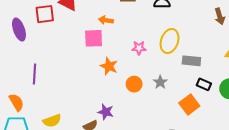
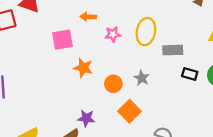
orange arrow: (106, 20) -> (88, 17), moved
pink star: (139, 48) -> (113, 34), moved
orange square: (189, 105) -> (129, 111), moved

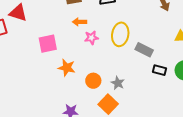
orange arrow: (88, 17) -> (80, 22), moved
gray rectangle: (173, 50) -> (144, 50), turned 30
gray star: (142, 78) -> (118, 83), moved

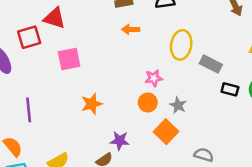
pink star: (91, 38) -> (154, 78), moved
pink square: (48, 44) -> (69, 59), moved
orange star: (67, 68) -> (92, 104), moved, turned -30

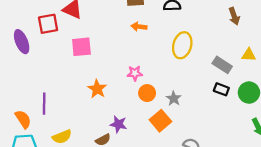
gray rectangle: (211, 64) -> (222, 65), moved
pink star: (154, 78) -> (135, 73), moved
orange star: (92, 104) -> (97, 89), turned -30
purple line: (29, 110) -> (44, 104), moved

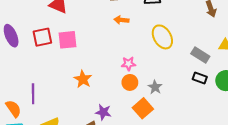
red square: (48, 24) -> (42, 37), moved
yellow ellipse: (182, 45) -> (162, 37), turned -45
pink star: (135, 73) -> (128, 64), moved

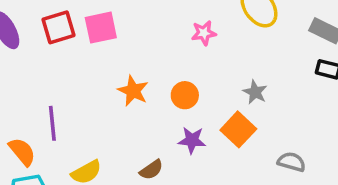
pink star: (128, 64) -> (204, 33), moved
orange circle: (130, 82) -> (185, 95), moved
purple star: (103, 112) -> (192, 140), moved

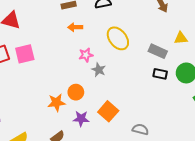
orange star: (133, 91) -> (56, 103), moved, turned -30
gray star: (255, 92) -> (99, 70), moved

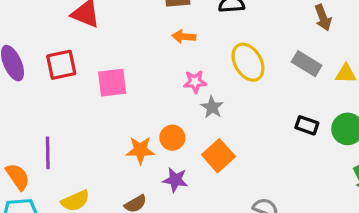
gray rectangle: (158, 51) -> (307, 64), moved
pink square: (25, 54) -> (112, 83), moved
orange square: (108, 111) -> (218, 156), moved

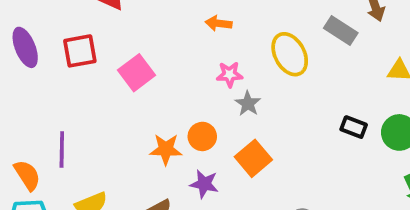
gray rectangle: (307, 64) -> (341, 30), moved
pink square: (112, 83) -> (136, 73), turned -32

